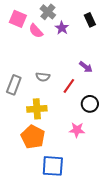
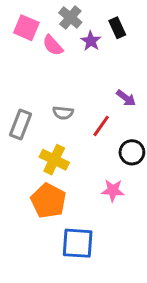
black rectangle: (90, 20) -> (117, 28), moved
yellow cross: (37, 109) -> (54, 160), turned 30

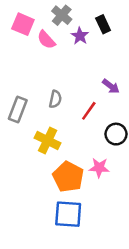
gray semicircle: (63, 113) -> (55, 99), turned -84
orange pentagon: (48, 201) -> (68, 177), moved

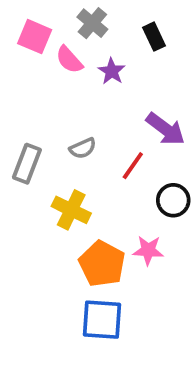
purple star: (80, 36) -> (112, 71), moved
purple arrow: (111, 86) -> (166, 129), size x1.5
gray semicircle: (55, 99) -> (83, 148), turned 54

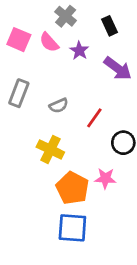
pink square: (35, 37) -> (19, 40), moved
purple arrow: (166, 129) -> (118, 68), moved
gray rectangle: (27, 164) -> (19, 93), moved

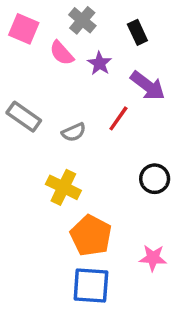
pink square: (19, 40) -> (24, 29), moved
gray rectangle: (19, 93) -> (24, 117), turned -76
red line: (94, 118) -> (118, 118), moved
pink star: (105, 178) -> (153, 258), moved

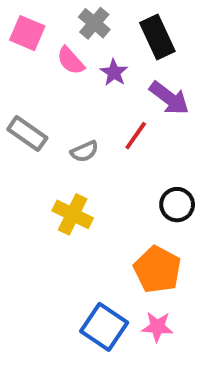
black rectangle: (137, 32) -> (157, 37), size x1.5
orange pentagon: (91, 236) -> (157, 270), moved
pink star: (153, 258) -> (157, 327), moved
blue square: (91, 285) -> (104, 327), turned 30

